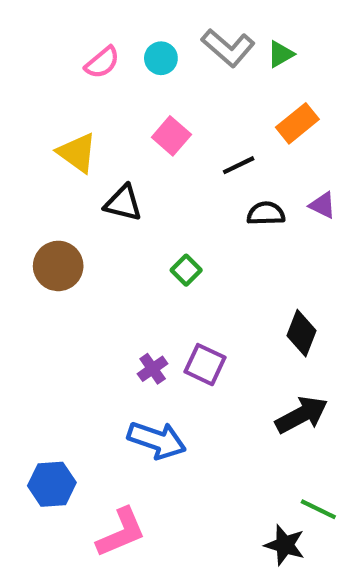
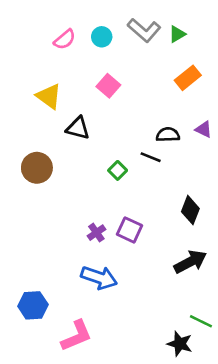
black line: (239, 165) -> (151, 157), moved, turned 48

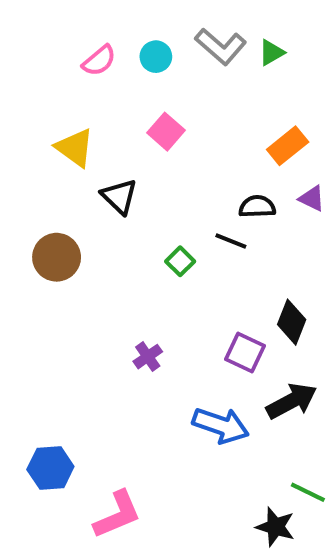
orange rectangle: (188, 78) -> (288, 146), moved
black triangle: (78, 128) -> (119, 196), turned 30
purple square: (130, 230) -> (245, 352), moved
blue arrow: (99, 278) -> (221, 425), moved

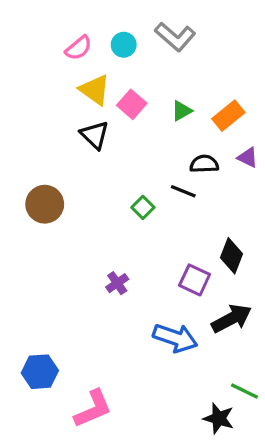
green triangle: (271, 53) -> (182, 111), moved
yellow triangle: (75, 148) -> (95, 90), moved
black triangle: (119, 196) -> (95, 135), moved

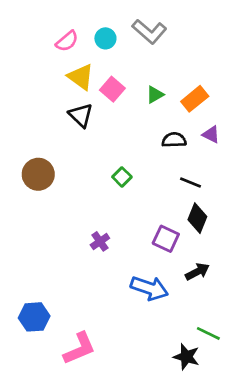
black line: (183, 191) -> (191, 182), moved
black arrow: (232, 319) -> (197, 272), size x0.7

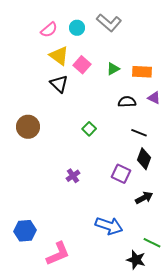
orange rectangle: (195, 99) -> (142, 72), turned 42
blue arrow: (149, 288) -> (109, 226), moved

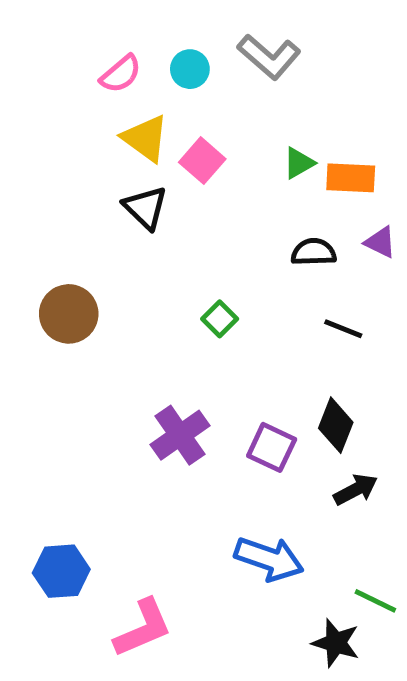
green triangle: (113, 69) -> (299, 163), moved
black diamond: (144, 159) -> (336, 425), moved
purple square: (121, 174) -> (272, 447), moved
purple cross: (73, 176) -> (180, 435), size x1.6

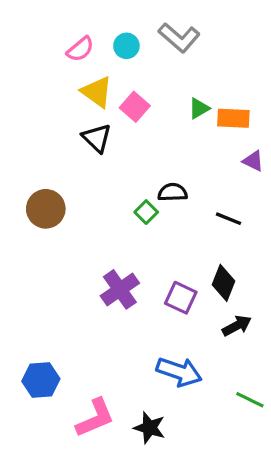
black semicircle: (314, 252) -> (173, 192), moved
black star: (336, 643) -> (149, 428), moved

